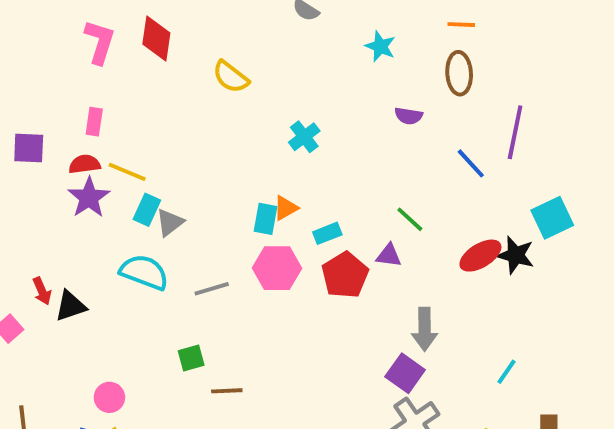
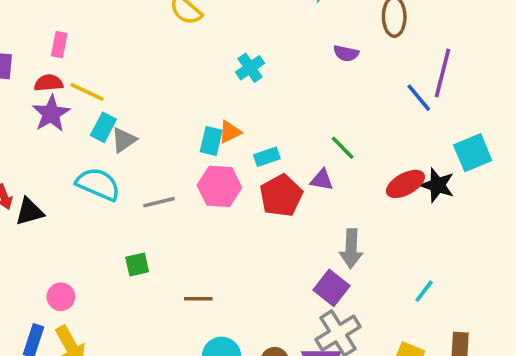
blue line: (471, 163) -> (419, 98), moved
brown line: (227, 391) -> (198, 299), moved

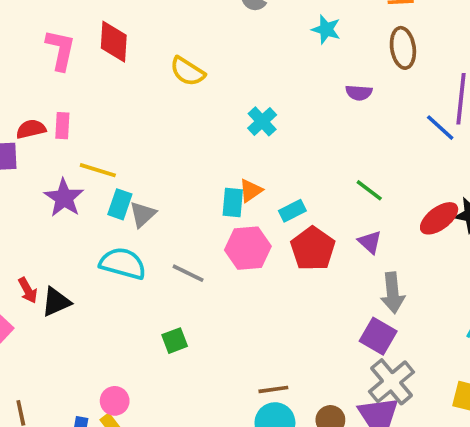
red semicircle: (49, 83) -> (31, 129), moved
purple triangle: (322, 180) -> (370, 242), moved, turned 40
gray line: (159, 202) -> (188, 273), turned 48
pink circle: (61, 297) -> (115, 401), moved
brown line: (198, 299) -> (273, 389), moved

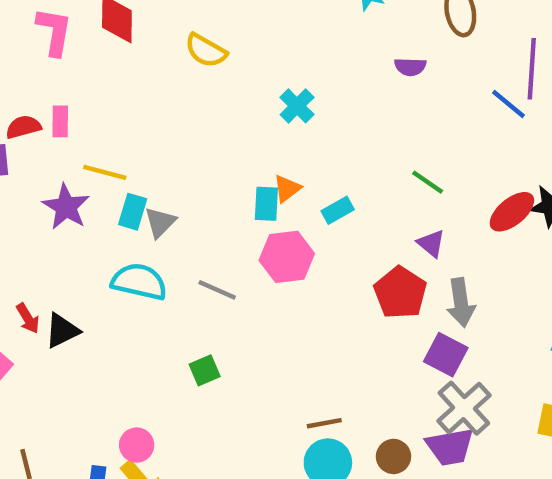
red pentagon: (313, 249) -> (400, 293), moved

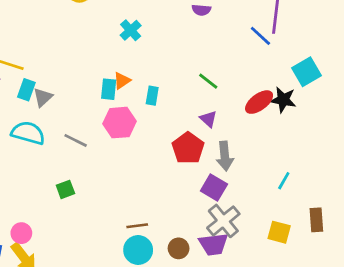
cyan rectangle: (338, 210) -> (152, 96), turned -54

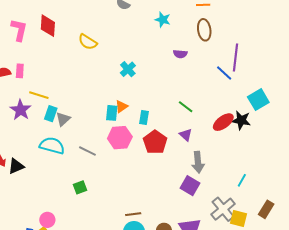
red pentagon: (188, 148) -> (155, 142), moved
brown rectangle: (316, 220) -> (266, 209), turned 36
gray cross: (223, 221) -> (223, 209), moved

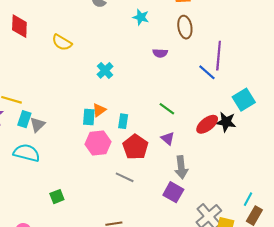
gray line: (87, 151) -> (125, 177), moved
cyan line: (242, 180) -> (248, 199), moved

